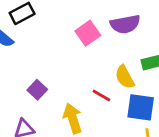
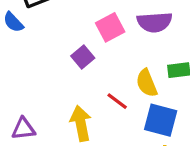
purple square: (37, 90) -> (83, 57), moved

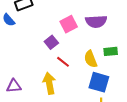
red line: (117, 101) -> (63, 62), moved

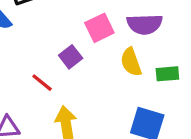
yellow semicircle: (91, 59) -> (131, 62), moved
red line: (63, 62) -> (42, 83), moved

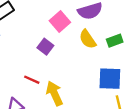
red line: (42, 83) -> (32, 80), moved

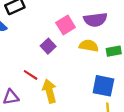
yellow semicircle: (88, 39) -> (89, 46), turned 126

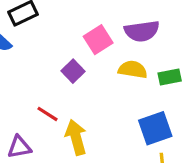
blue square: (103, 86) -> (155, 128), turned -30

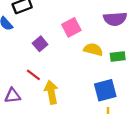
purple semicircle: (142, 31) -> (115, 19), moved
purple square: (73, 71) -> (40, 44), moved

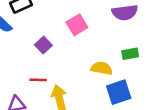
yellow semicircle: (93, 49) -> (102, 68), moved
red line: (33, 75) -> (38, 80), turned -32

